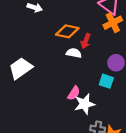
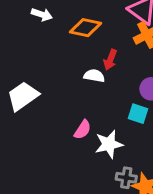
orange diamond: (67, 31) -> (85, 28), moved
pink semicircle: (74, 93) -> (83, 130), moved

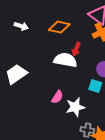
white arrow: (42, 14) -> (21, 26), moved
white semicircle: (94, 76) -> (65, 60), size x1.6

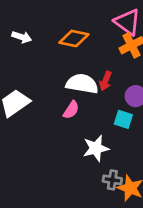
red arrow: (76, 49) -> (105, 81), moved
pink semicircle: (57, 97) -> (71, 110), moved

